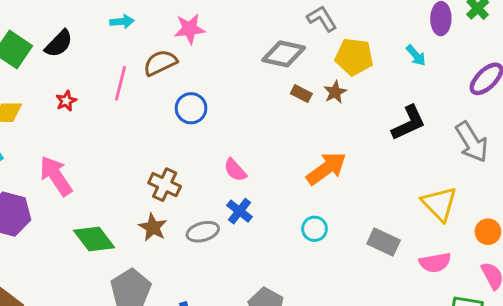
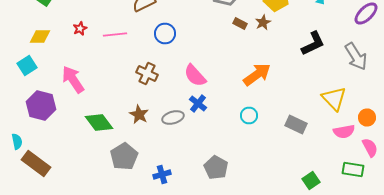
pink line: (120, 83) -> (115, 34), moved, turned 70
pink semicircle: (235, 170) -> (195, 76), size x1.4
brown cross: (165, 185) -> (147, 74), moved
pink semicircle: (435, 263) -> (344, 132), moved

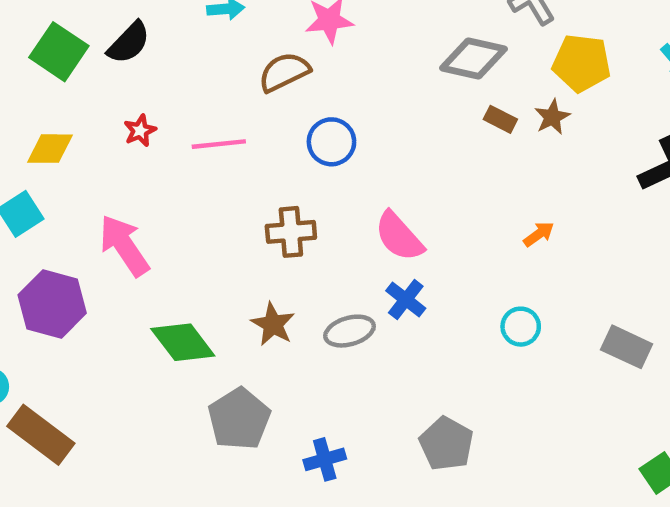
brown cross: (147, 74) -> (291, 232), turned -30
orange arrow: (257, 74) -> (539, 234), size x0.5

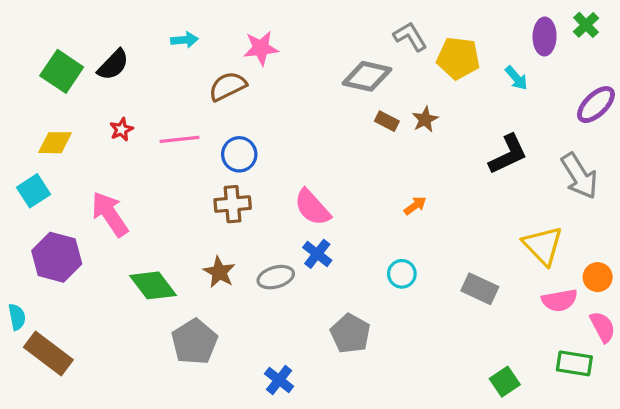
yellow pentagon: (582, 63) -> (458, 58), moved
blue circle: (331, 142) -> (239, 154), moved
gray pentagon: (446, 444) -> (350, 334), moved
blue cross: (325, 459) -> (279, 380), moved, turned -36

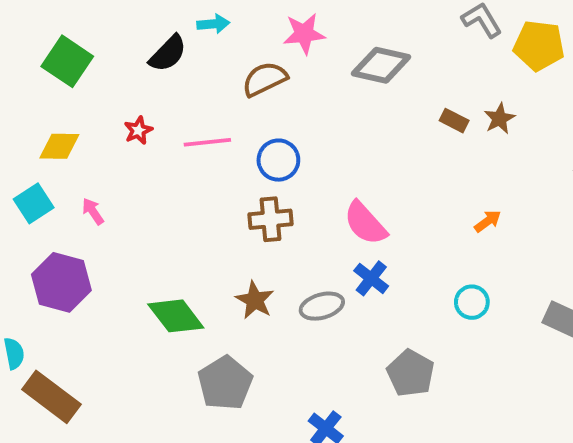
black semicircle: (113, 65) -> (168, 53), moved
gray diamond: (367, 76) -> (381, 65), moved
pink arrow: (110, 214) -> (93, 211), moved, size x0.5

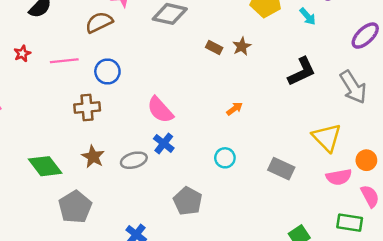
brown cross: (271, 219) -> (87, 107), moved

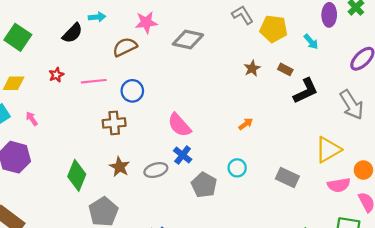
brown rectangle: (214, 48) -> (285, 69), moved
yellow triangle: (327, 137) -> (328, 150), turned 44
green diamond: (45, 166) -> (77, 175), turned 60
gray pentagon: (188, 201) -> (204, 185), moved

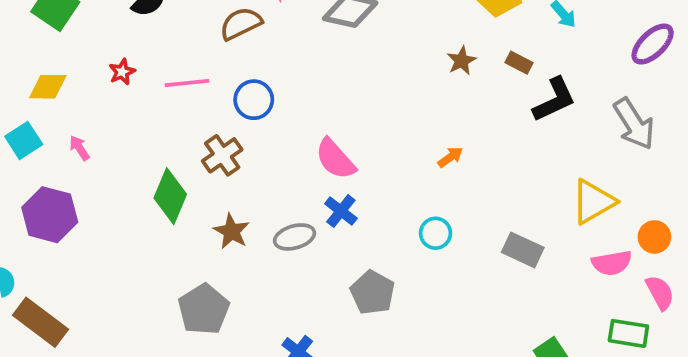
brown cross: (114, 123) -> (222, 155), turned -30
green diamond: (77, 175) -> (170, 196), moved
gray pentagon: (204, 185) -> (372, 293), moved

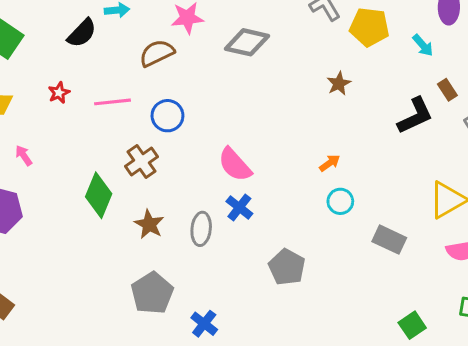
brown rectangle: (519, 63) -> (447, 90), moved, turned 30
cyan circle: (436, 233) -> (340, 201), moved
gray ellipse: (295, 237) -> (201, 229), turned -68
gray pentagon: (372, 293) -> (287, 267), moved
gray pentagon: (204, 309) -> (152, 293), moved

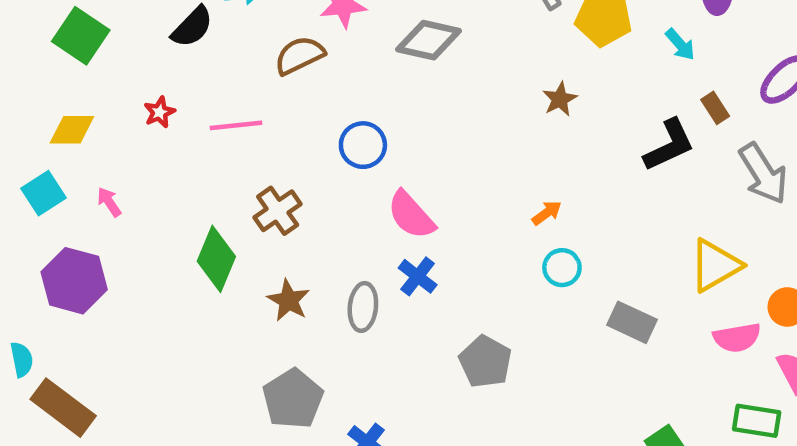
blue circle: (167, 116) -> (363, 145), moved

